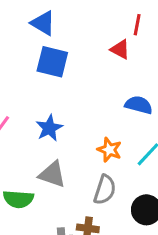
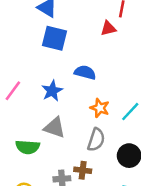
red triangle: (120, 49) -> (108, 28), turned -42
blue semicircle: (139, 105) -> (85, 72), moved

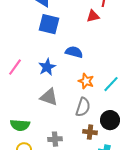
green semicircle: (28, 147) -> (20, 125), moved
brown cross: (83, 170) -> (90, 132), moved

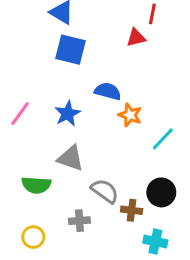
orange star: (86, 81) -> (130, 115), moved
gray semicircle: (83, 107) -> (105, 191), moved, turned -72
green semicircle: (20, 125) -> (36, 185), moved

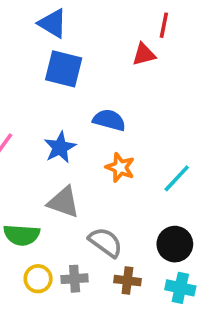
orange star: (130, 115) -> (120, 167), moved
brown cross: (132, 210) -> (127, 281), moved
yellow circle: (33, 237) -> (38, 279), moved
cyan cross: (155, 242) -> (180, 288), moved

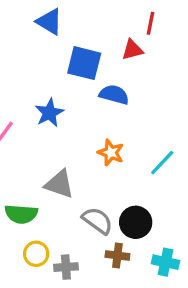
blue square: (64, 69) -> (84, 63), moved
blue semicircle: (109, 120) -> (114, 95), moved
blue star: (60, 147) -> (49, 113), moved
black circle: (175, 244) -> (136, 222), moved
gray cross: (75, 279) -> (66, 267), moved

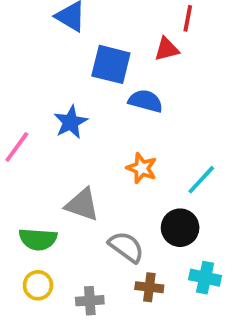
black circle: (136, 222) -> (180, 228), moved
yellow circle: (36, 254) -> (38, 285), moved
cyan cross: (166, 262) -> (205, 278), moved

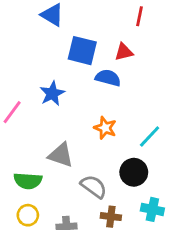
red triangle: (167, 49) -> (124, 52), moved

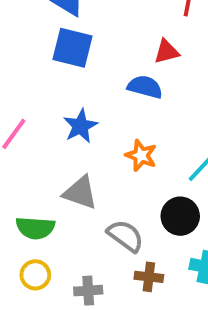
blue square: (82, 51) -> (73, 48), moved
blue star: (52, 94) -> (80, 126), moved

